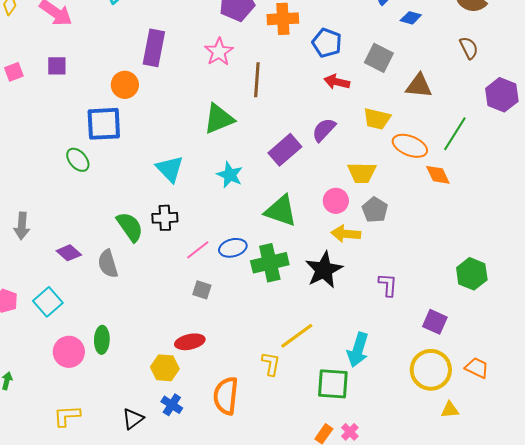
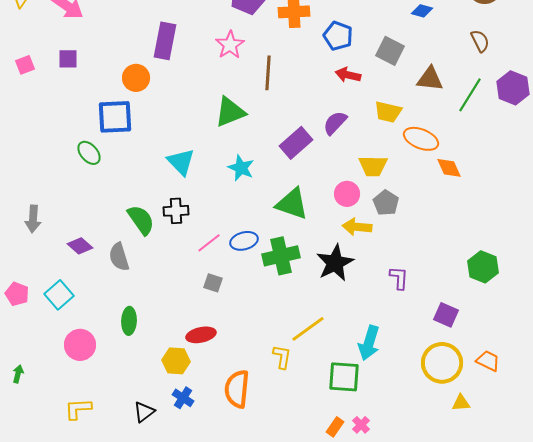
green line: (455, 134) -> (470, 95), moved
green ellipse: (102, 340) -> (129, 321), moved

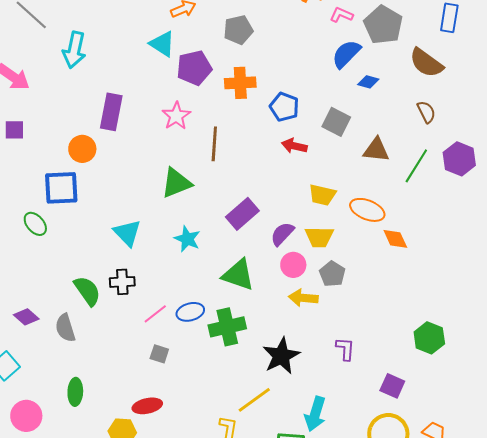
yellow trapezoid: (388, 112) -> (322, 195), moved
purple semicircle: (335, 123) -> (282, 234), moved
black star: (335, 263) -> (281, 356), moved

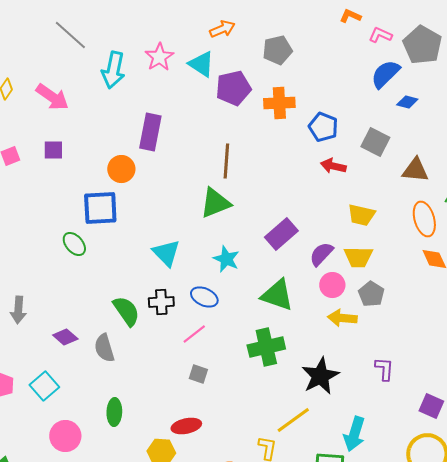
pink star: (176, 116) -> (159, 57), moved
brown line: (214, 144) -> (226, 161), moved
orange ellipse: (367, 210) -> (424, 219), moved, turned 52
blue ellipse: (190, 312) -> (204, 297), moved, turned 40

